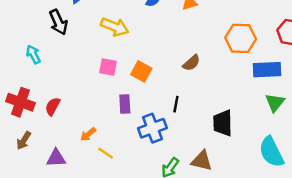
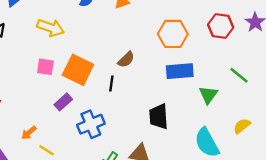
blue rectangle: (267, 70) -> (180, 71), moved
orange square: (141, 71) -> (78, 70), size x1.5
purple rectangle: (125, 104) -> (63, 102), turned 54
black line: (176, 104) -> (111, 83), moved

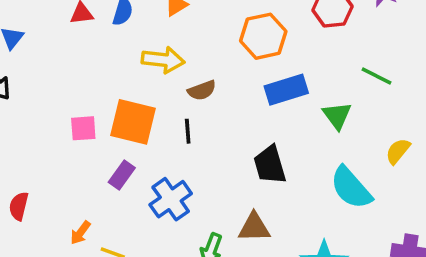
yellow arrow: (50, 28) -> (163, 60), moved
brown semicircle: (126, 60) -> (202, 90), turned 36

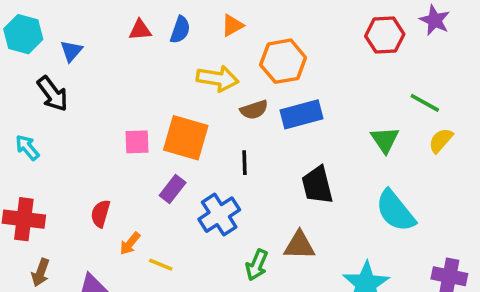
orange hexagon: (263, 36) -> (283, 61), moved
blue rectangle: (286, 90) -> (301, 114), moved
black line: (188, 131) -> (245, 163), moved
yellow semicircle: (398, 151) -> (441, 140), moved
red semicircle: (19, 206) -> (100, 214), moved

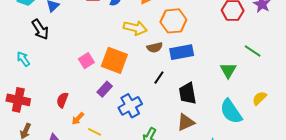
yellow semicircle: (441, 140) -> (259, 98), moved
pink square: (137, 142) -> (86, 61), turned -35
black line: (245, 163) -> (159, 78), moved, turned 32
brown triangle: (299, 245) -> (186, 122), moved, turned -30

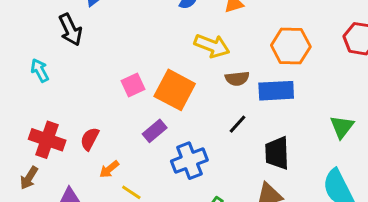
orange hexagon: (173, 21) -> (291, 46), moved
red cross: (18, 100) -> (47, 140), moved

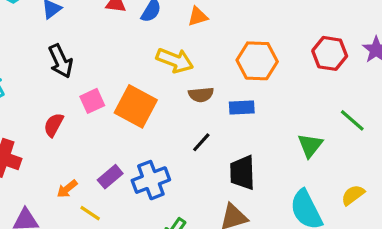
black arrow: (70, 30) -> (61, 61), moved
blue rectangle: (276, 91) -> (242, 107), size x0.7
purple rectangle: (155, 131) -> (110, 177), moved
red semicircle: (90, 139) -> (54, 125), moved

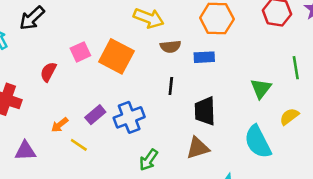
black arrow: (61, 61) -> (32, 18), moved, turned 72
green line: (352, 120) -> (296, 68), turned 40
black line: (201, 142) -> (171, 86), turned -36
yellow semicircle: (353, 195) -> (289, 117), moved

